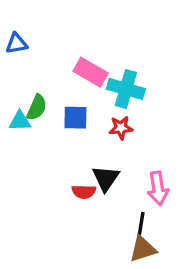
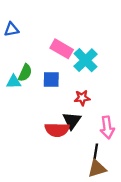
cyan cross: (126, 89) -> (86, 60), turned 30
red star: (121, 128) -> (82, 98), moved
red semicircle: (84, 192) -> (57, 130), size x1.5

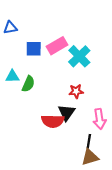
pink rectangle: (62, 49) -> (57, 46), turned -60
green semicircle: (25, 73) -> (28, 84), moved
blue square: (51, 80) -> (34, 49), moved

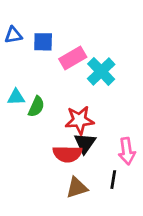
blue square: (34, 49) -> (43, 42), moved
red star: (76, 91) -> (80, 120), moved, size x1.5
brown triangle: (90, 157) -> (77, 188), moved

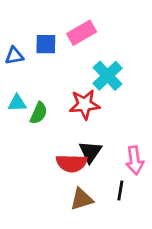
blue triangle: (13, 35) -> (14, 56), moved
pink rectangle: (73, 58) -> (82, 33), moved
red star: (80, 120) -> (85, 104), moved

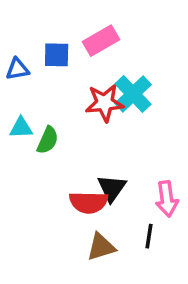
red star: (85, 104) -> (105, 103), moved

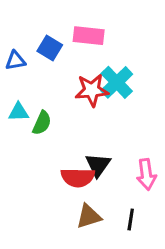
pink rectangle: (101, 41) -> (89, 36), turned 36
blue square: (57, 55) -> (50, 48), turned 30
black line: (149, 236) -> (131, 220), moved

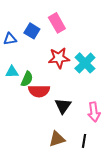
pink rectangle: (89, 36) -> (57, 23), turned 54
cyan cross: (117, 82) -> (85, 63), moved
red semicircle: (78, 177) -> (39, 91), moved

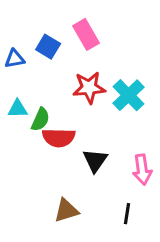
brown triangle: (57, 139) -> (66, 211), moved

